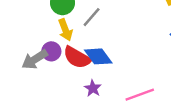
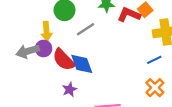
yellow arrow: (65, 30) -> (46, 31), moved

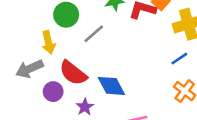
purple circle: (44, 48) -> (53, 92), moved
blue diamond: (82, 64) -> (111, 86), moved

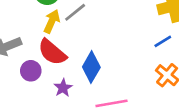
yellow arrow: (48, 42) -> (52, 21), moved, turned -145
blue diamond: (111, 86) -> (91, 67), turned 56

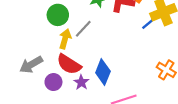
blue line: (163, 41) -> (149, 23), moved
purple star: (63, 88) -> (81, 82), moved

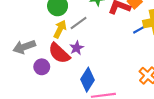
blue diamond: (103, 72) -> (87, 80), moved
purple star: (81, 82) -> (77, 48), moved

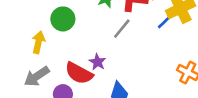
gray line: (79, 23) -> (122, 29), moved
yellow arrow: (60, 29) -> (38, 42), moved

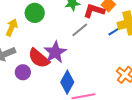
purple star: (97, 62) -> (55, 52), size x1.6

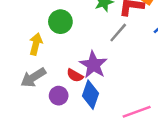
red semicircle: (39, 58) -> (75, 75), size x0.6
blue diamond: (67, 82) -> (90, 95), moved

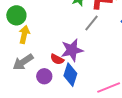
green circle: (60, 22) -> (16, 15), moved
purple star: (93, 65) -> (72, 50), turned 30

